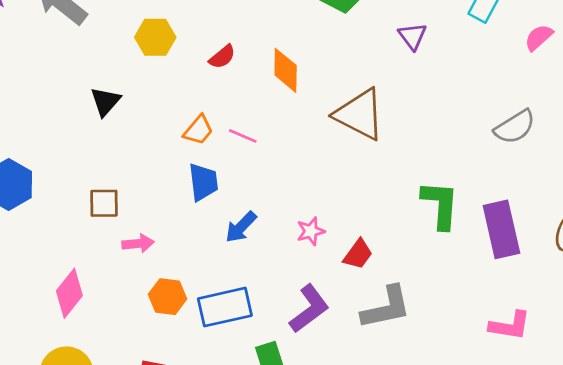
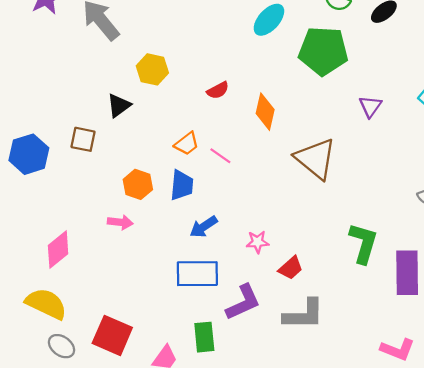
yellow hexagon: (155, 37) -> (152, 69), moved
brown square: (104, 203) -> (83, 139), moved
orange hexagon: (168, 297) -> (138, 184), moved
blue rectangle: (225, 307) -> (197, 274), moved

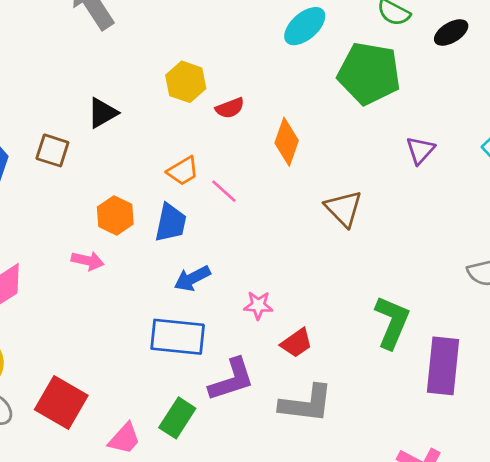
yellow hexagon: (152, 69) -> (186, 82), moved
brown triangle: (316, 159) -> (344, 208), size x0.7
green rectangle: (204, 337) -> (177, 418), turned 32

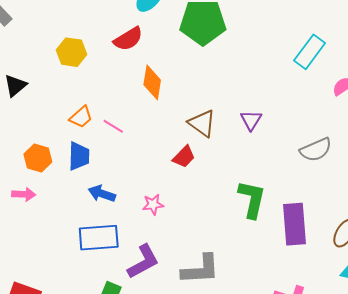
red semicircle: (230, 108) -> (128, 39), moved, size x1.4
purple triangle: (420, 150) -> (251, 120), moved
blue arrow: (192, 278) -> (102, 194), turned 56
red trapezoid: (296, 343) -> (184, 157), moved

